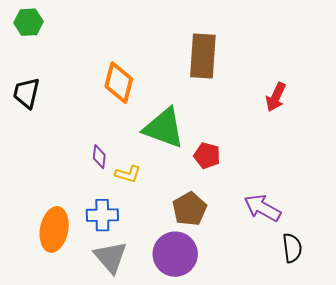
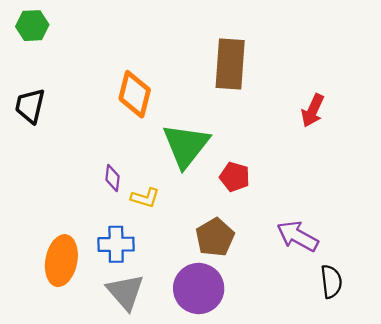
green triangle: (164, 128) -> (186, 145), turned 48

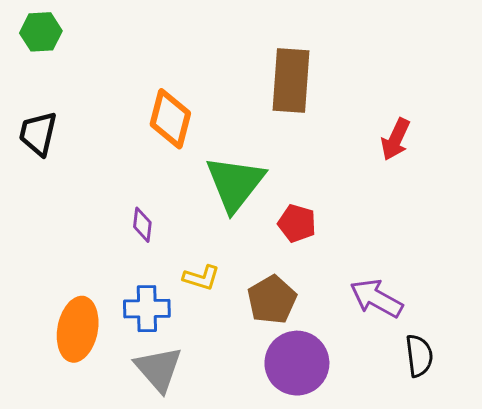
yellow L-shape: (145, 198) -> (201, 278), moved
purple circle: (199, 288) -> (297, 363), moved

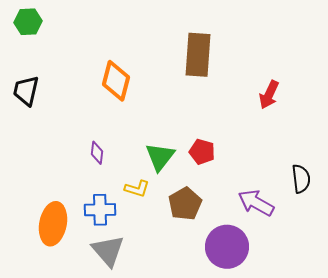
green triangle: (235, 184) -> (160, 157), moved, size x0.7
black semicircle: (419, 356) -> (301, 179), moved
purple circle: (297, 363) -> (227, 247), moved

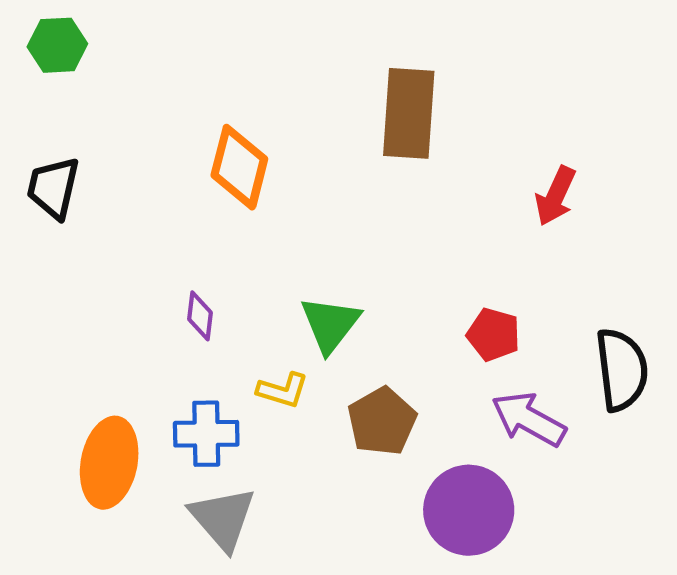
red pentagon: (202, 152) -> (494, 334), moved
black semicircle: (301, 179) -> (622, 370), size x1.4

